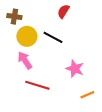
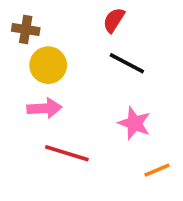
black line: (53, 37) -> (127, 63), moved
pink arrow: (25, 60) -> (44, 108), turned 120

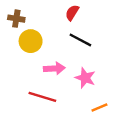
pink arrow: (44, 108) -> (54, 68), moved

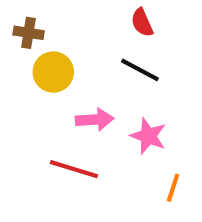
red semicircle: (72, 13) -> (142, 23), moved, turned -56
orange line: (99, 108) -> (173, 188), turned -49

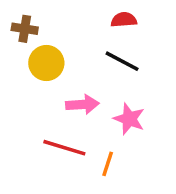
red semicircle: (142, 23) -> (124, 20), turned 110
orange line: (173, 188) -> (108, 164), moved

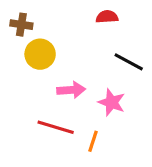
black line: (122, 61) -> (129, 62), moved

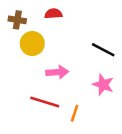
red semicircle: (107, 17) -> (53, 14), moved
pink star: (112, 102) -> (103, 85), moved

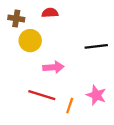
black line: (103, 50) -> (96, 46), turned -35
pink star: (103, 85) -> (96, 95), moved

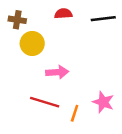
red semicircle: (50, 13) -> (63, 14), moved
black line: (96, 46) -> (103, 19), moved

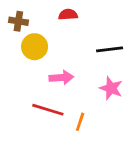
black line: (103, 19) -> (110, 49), moved
pink star: (103, 102) -> (111, 88), moved

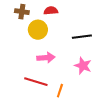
brown cross: (18, 21) -> (22, 12), moved
yellow circle: (35, 47) -> (38, 30), moved

